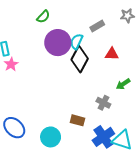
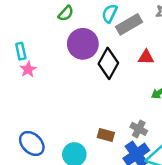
gray rectangle: (97, 26) -> (129, 24), size x1.5
cyan semicircle: (76, 41) -> (110, 13), moved
gray cross: (103, 103) -> (139, 129), moved

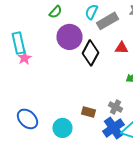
cyan rectangle: (21, 51) -> (18, 43), size x1.5

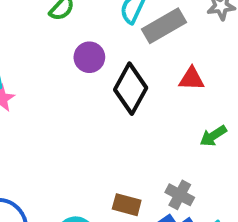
purple circle: (70, 37) -> (89, 57), size x0.6

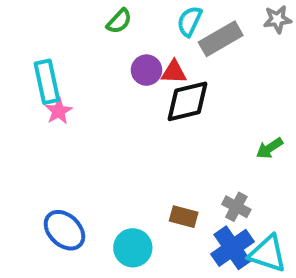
red triangle: (192, 79) -> (174, 72), moved
black diamond: (131, 89) -> (188, 101), turned 48

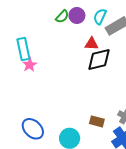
purple circle: (146, 70) -> (77, 15), moved

